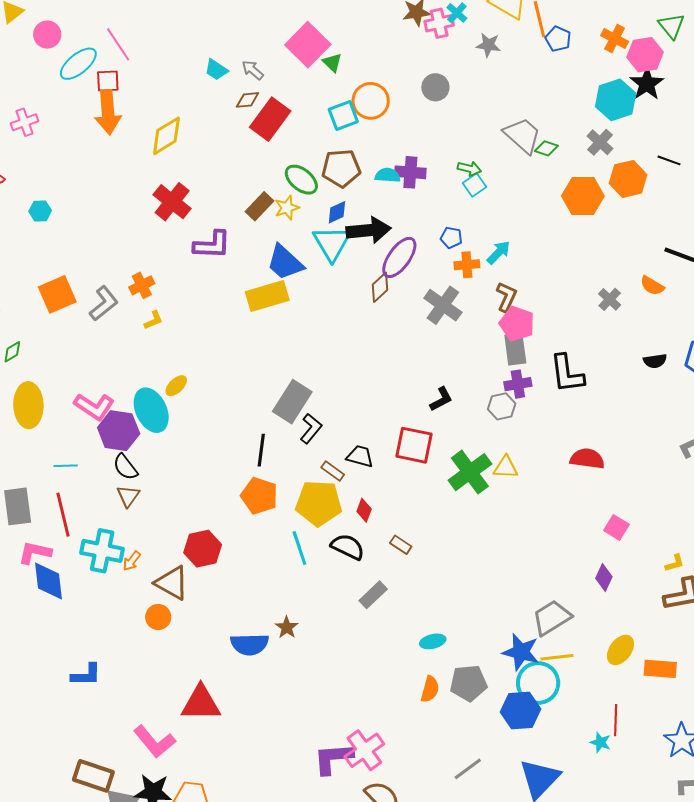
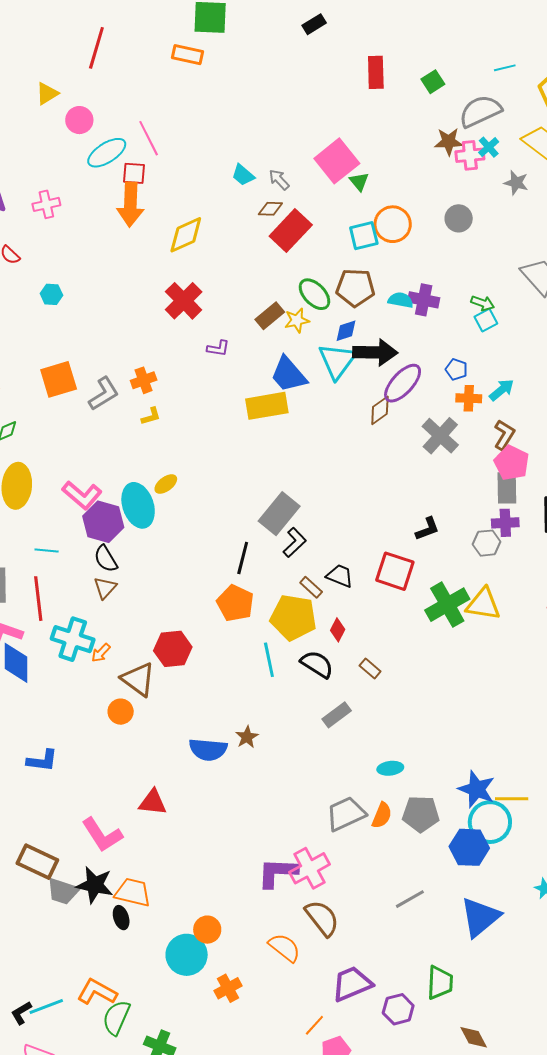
purple L-shape: (212, 245) -> (218, 348), size x0.6
yellow triangle: (506, 467) -> (483, 604), size x1.4
gray trapezoid: (552, 618) -> (346, 814), moved
red triangle: (201, 703) -> (153, 802), size x0.7

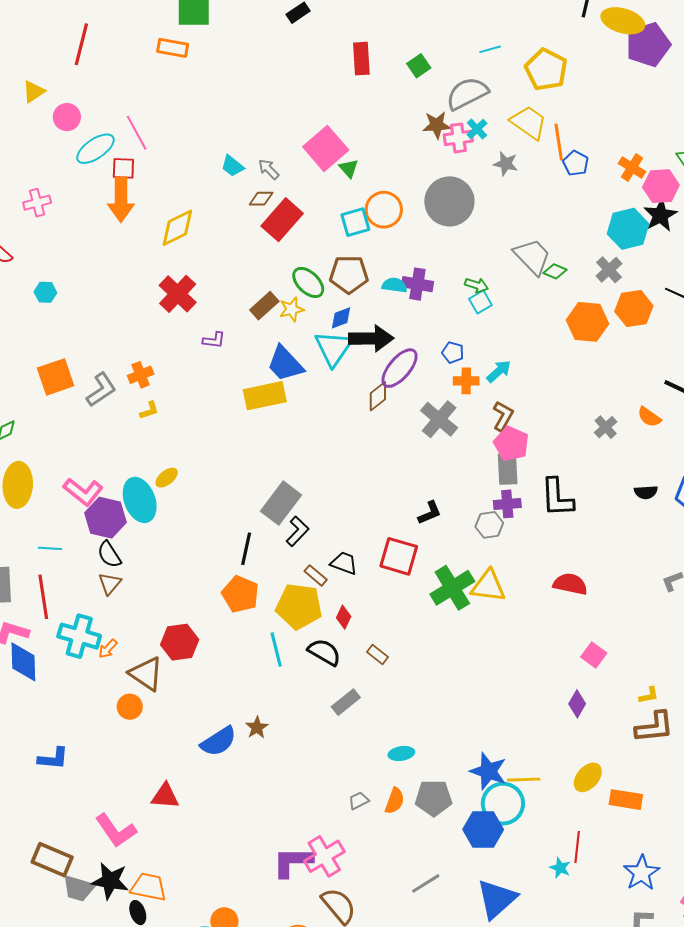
gray circle: (459, 218) -> (449, 201), size x1.8
blue semicircle: (208, 750) -> (219, 741), turned -36
gray trapezoid: (346, 814) -> (359, 801), size x0.5

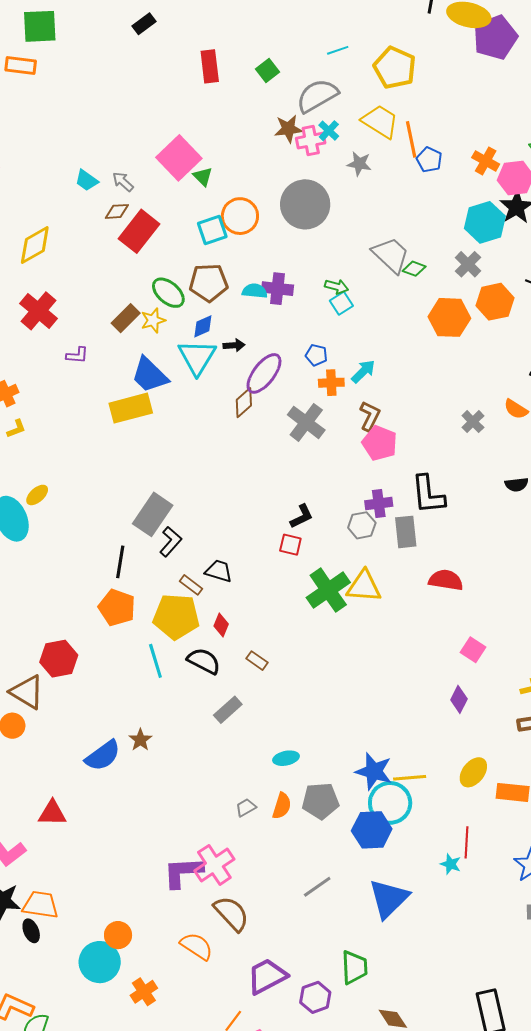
black arrow: (371, 338) -> (234, 345), size x0.5
gray rectangle: (508, 469) -> (406, 532), moved
red square: (399, 556) -> (290, 545), moved, size x0.6

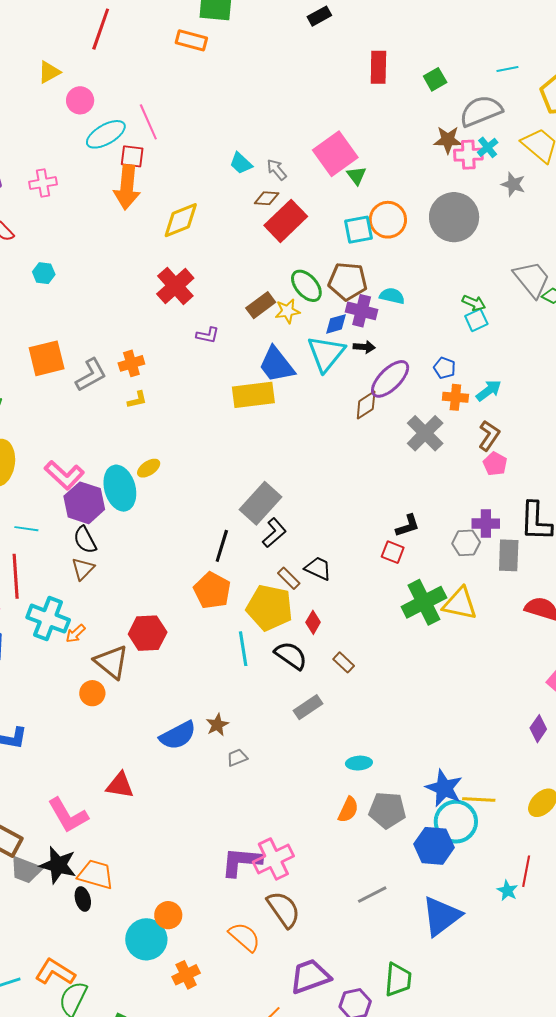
purple cross: (277, 289) -> (362, 311), moved
pink pentagon: (380, 443) -> (495, 464), size x0.7
gray trapezoid: (246, 807) -> (237, 758), moved

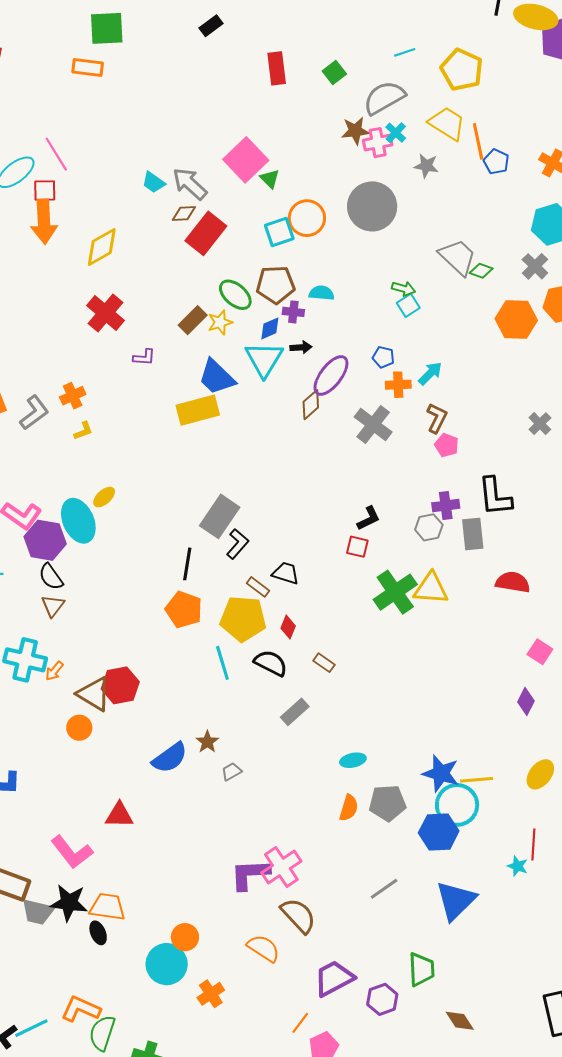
gray arrow: (277, 170) -> (190, 184), size x1.6
purple cross: (362, 311) -> (293, 312), size x0.7
red hexagon: (148, 633) -> (120, 685), moved

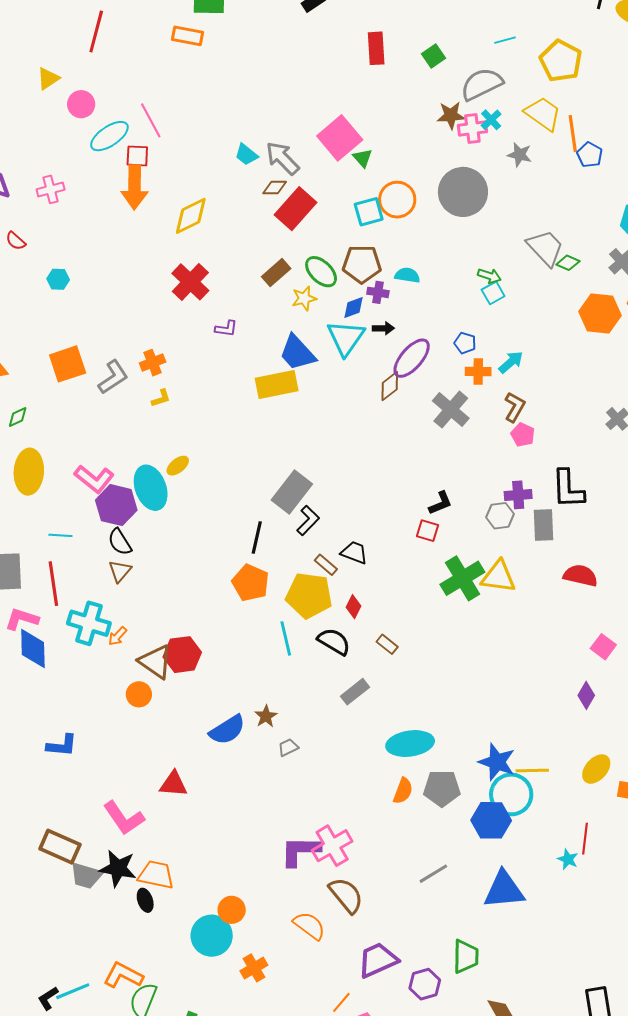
brown rectangle: (193, 320) -> (276, 273), moved
cyan ellipse: (353, 760) -> (410, 744), size x1.8
blue triangle: (456, 901) -> (504, 890), turned 36

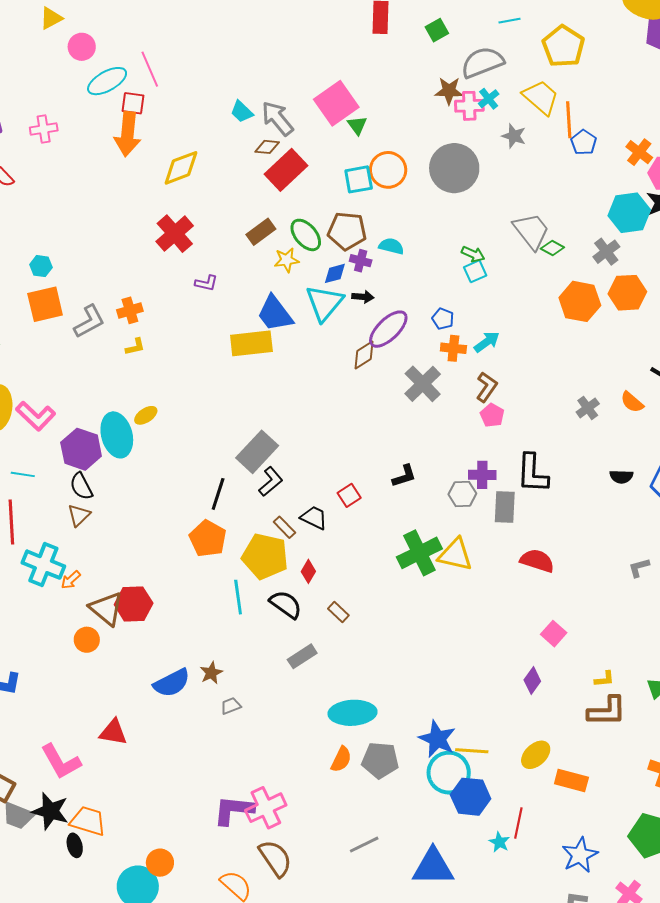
cyan hexagon: (58, 279) -> (41, 266), moved
pink L-shape: (94, 479) -> (36, 416), moved
red square: (428, 531) -> (349, 495), moved, turned 35
blue hexagon: (491, 820) -> (471, 797), moved

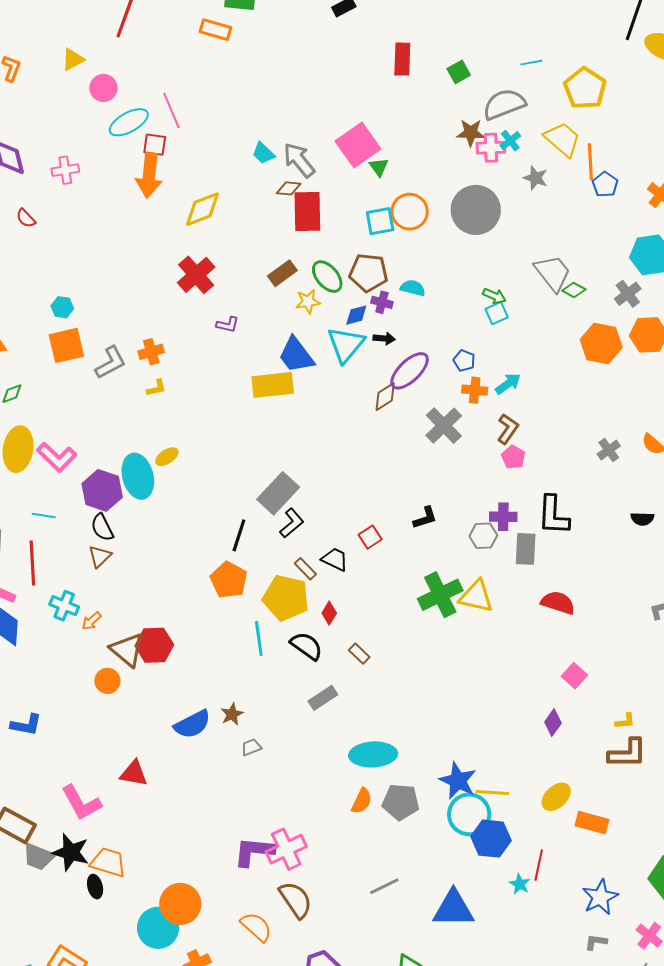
red rectangle: (286, 170) -> (307, 211), turned -48
cyan cross: (43, 565) -> (64, 606), size x0.7
orange circle: (160, 863) -> (180, 904), size x1.5

